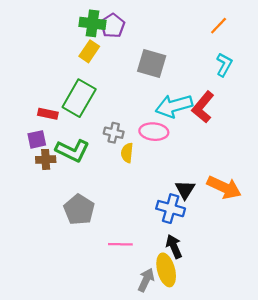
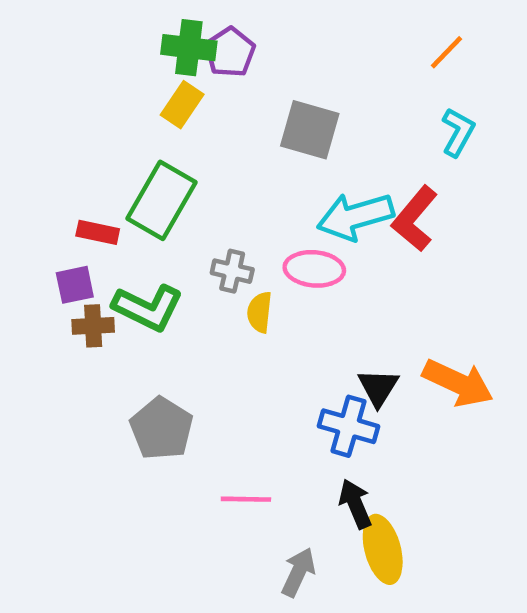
yellow ellipse: (166, 270) -> (383, 549), moved

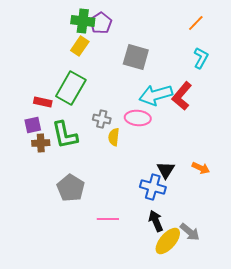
green L-shape: (148, 308) -> (65, 135), turned 52
orange arrow: (458, 383) -> (201, 168), size x0.6
yellow ellipse: (383, 549) -> (168, 241), turned 56
gray arrow: (298, 572) -> (190, 232), moved, turned 105

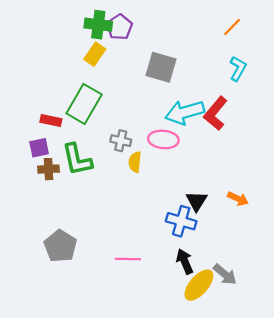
gray pentagon: (71, 188) -> (60, 246), moved

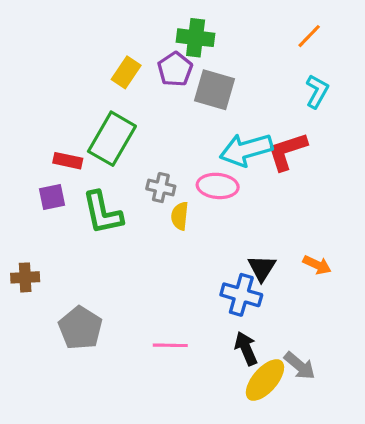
green cross: (98, 25) -> (196, 38), moved
purple pentagon: (120, 27) -> (175, 69), moved
red L-shape: (215, 113) -> (287, 151), turned 32
brown cross: (49, 169) -> (25, 277), moved

